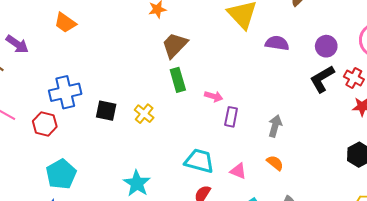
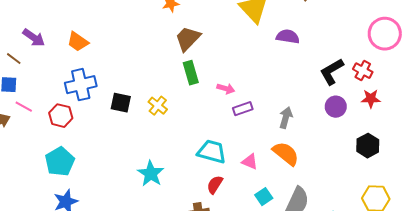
orange trapezoid: (65, 23) -> (78, 42), moved
purple circle: (326, 46) -> (336, 107), moved
purple rectangle: (231, 117) -> (243, 109), turned 60
orange semicircle: (275, 163) -> (286, 154), size x1.6
cyan pentagon: (61, 174) -> (60, 162), moved

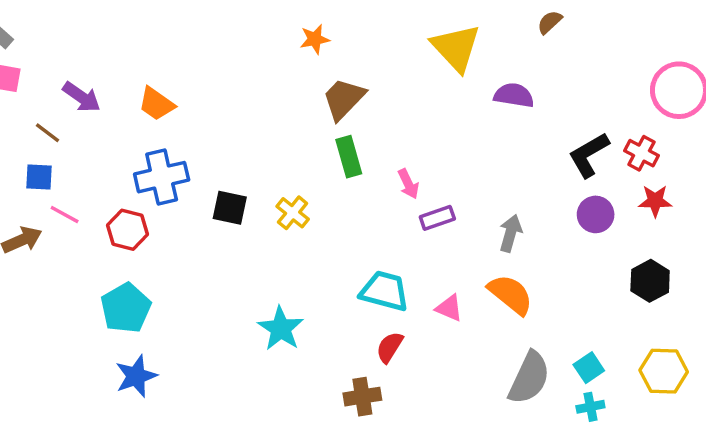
pink arrow: (226, 89) -> (408, 184), turned 48
cyan square: (264, 197) -> (589, 368), moved

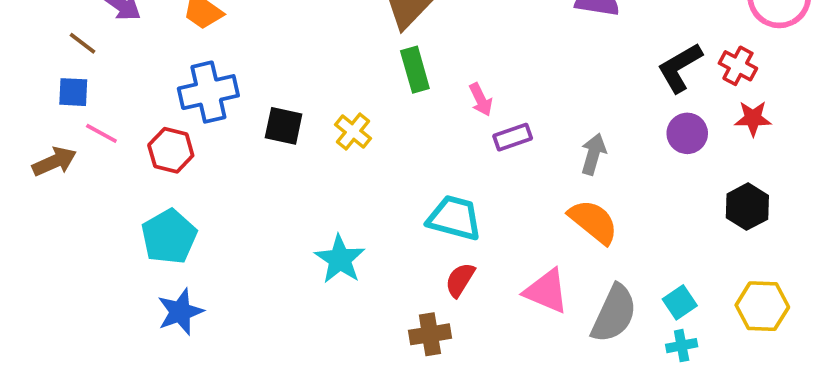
pink triangle: (449, 308) -> (546, 291), moved, size x1.5

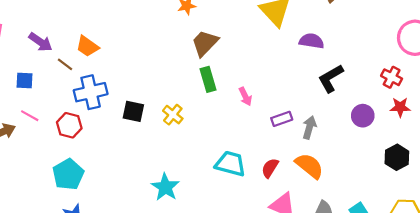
brown line: (83, 43) -> (65, 64), moved
black L-shape: (680, 68) -> (331, 78), moved
blue square: (73, 92) -> (24, 80), moved
purple rectangle: (513, 137) -> (282, 119), moved
red semicircle: (460, 280) -> (270, 168), moved

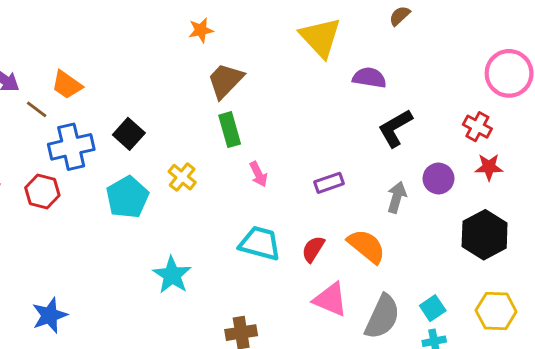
pink arrow: (245, 96) -> (258, 174), moved
black square: (133, 111) -> (129, 134), moved, turned 30
gray arrow: (309, 127) -> (397, 197), moved
black hexagon: (397, 157) -> (485, 235), size x1.4
cyan pentagon: (68, 174) -> (127, 197), moved

